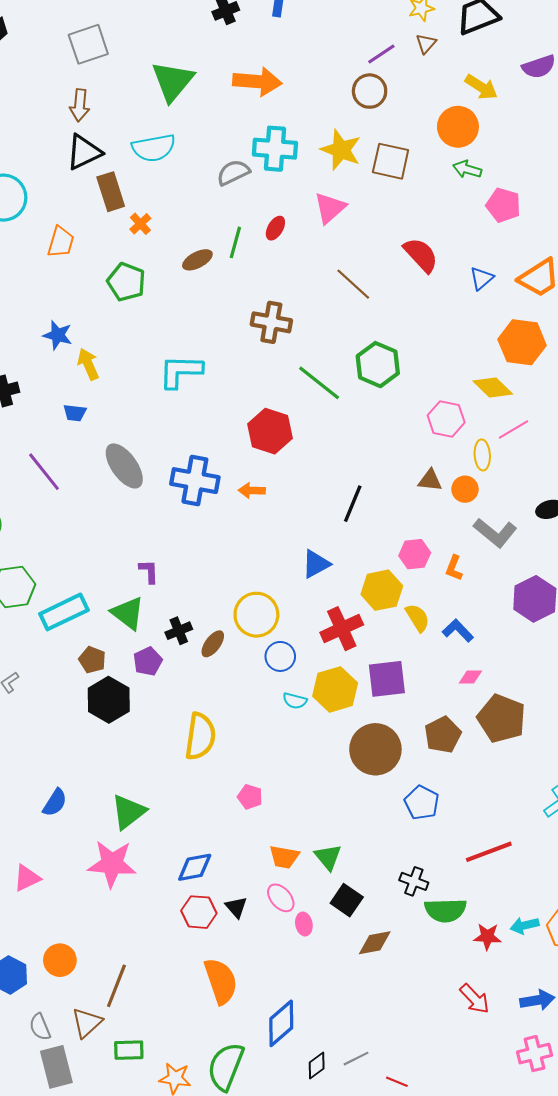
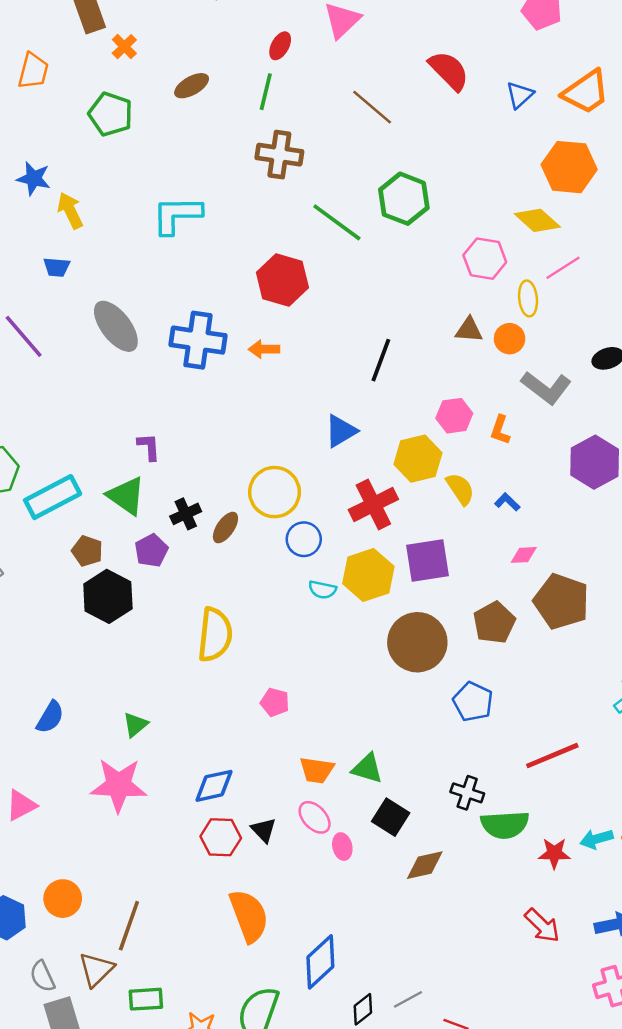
green line: (235, 242) -> (266, 92), moved
blue L-shape: (458, 631) -> (507, 502), size x0.7
green triangle: (128, 812) -> (135, 725), size x0.6
green triangle: (328, 857) -> (367, 768), turned -32

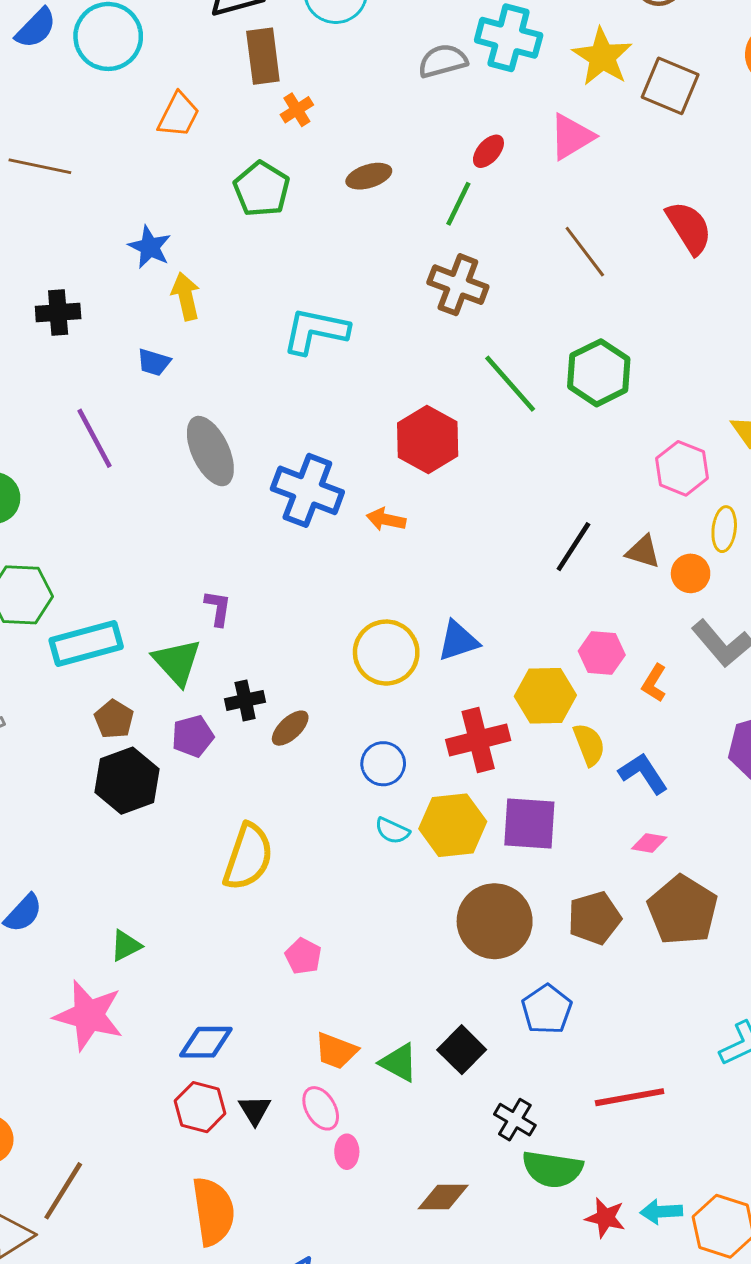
black line: (381, 360) -> (573, 547), moved
yellow circle: (275, 492) -> (386, 653), moved
blue L-shape: (507, 502) -> (643, 773), size x1.6
black square: (391, 817) -> (462, 1050), moved

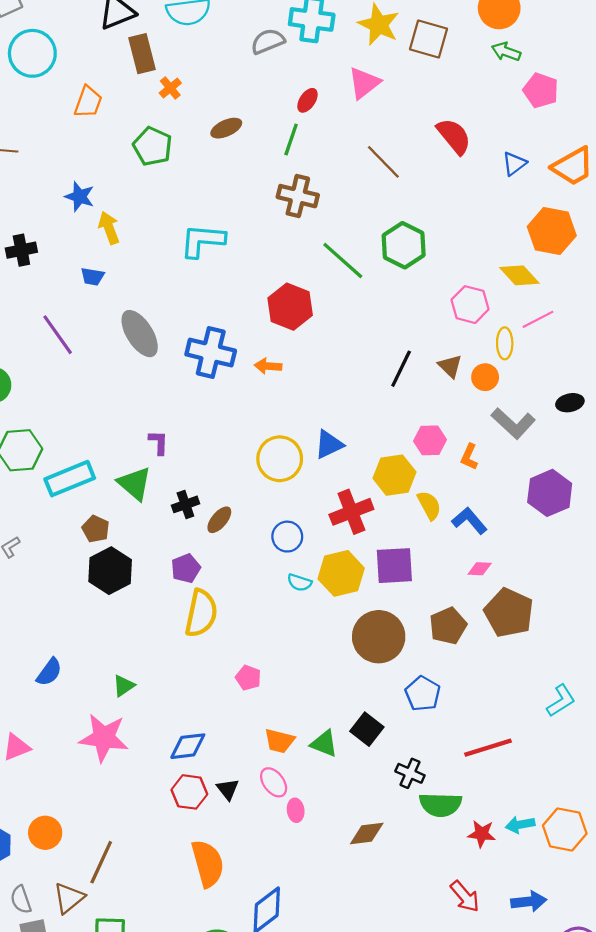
brown triangle: (643, 552) -> (450, 366), turned 35
purple pentagon: (193, 736) -> (186, 568), moved

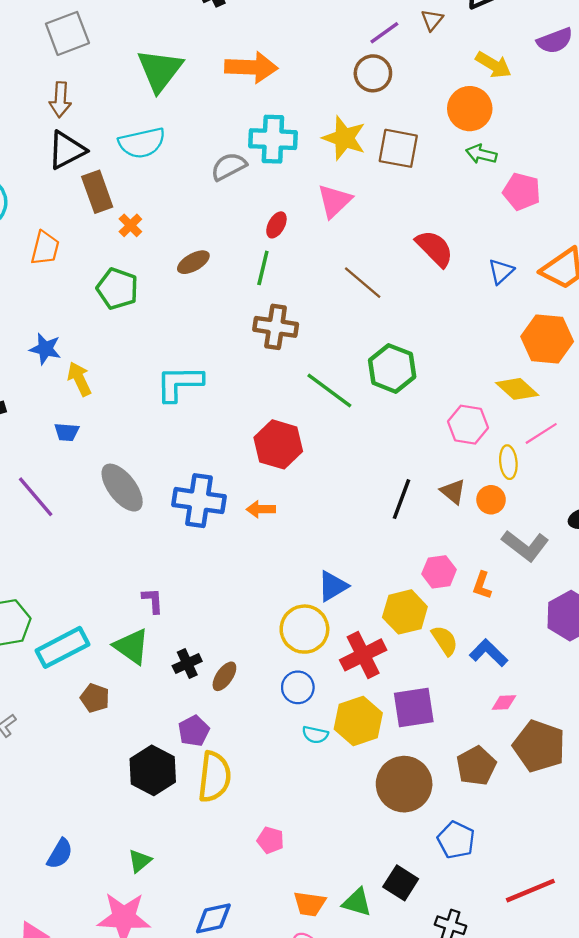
yellow circle: (280, 459) -> (304, 629), moved
black hexagon: (110, 571) -> (153, 770), moved

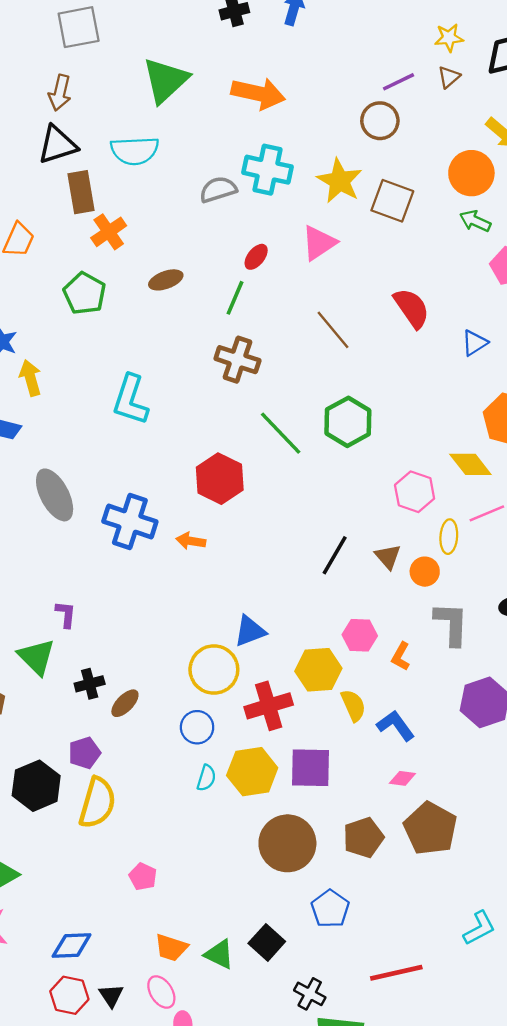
orange cross: (130, 225) -> (109, 232), size x1.4
cyan L-shape: (179, 383) -> (131, 400), turned -81
gray L-shape: (525, 546) -> (451, 624), turned -135
cyan semicircle: (315, 735) -> (206, 778), turned -95

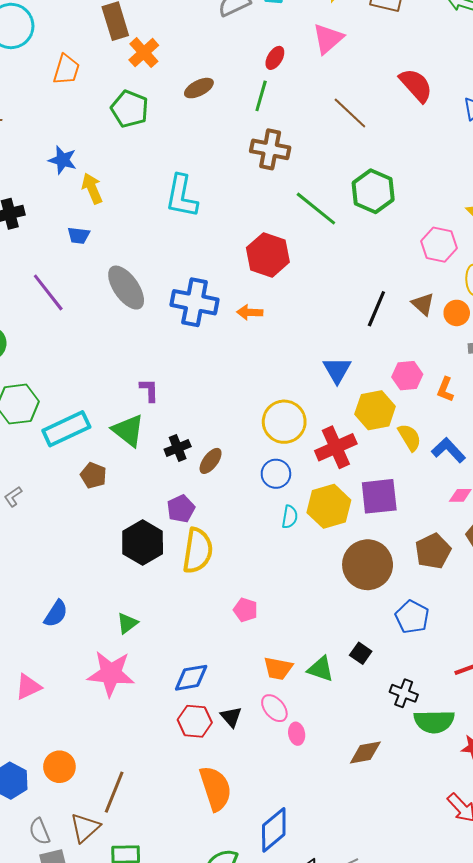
blue triangle: (250, 631) -> (337, 370), moved, turned -32
black square: (267, 942) -> (361, 653), size x0.7

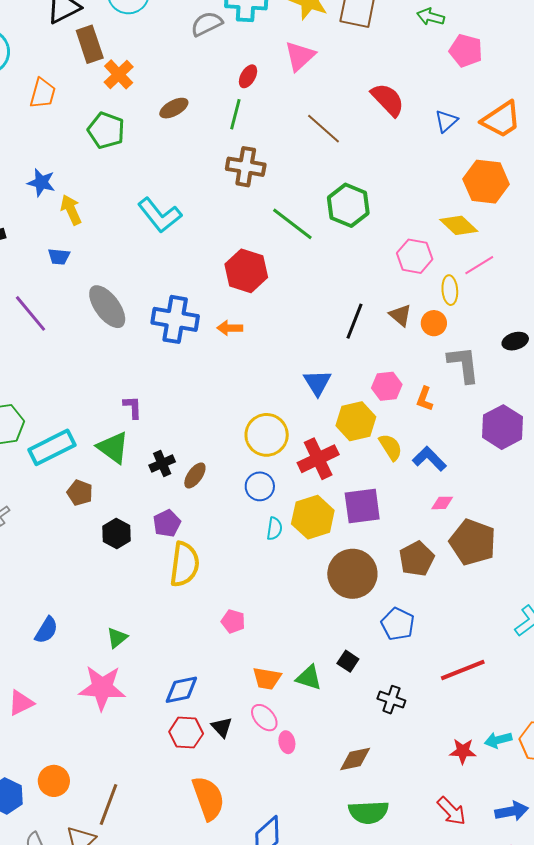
cyan L-shape: (182, 196) -> (160, 215), turned -48
black hexagon: (143, 543) -> (116, 534), moved, size x0.7
green semicircle: (434, 722) -> (368, 812), moved

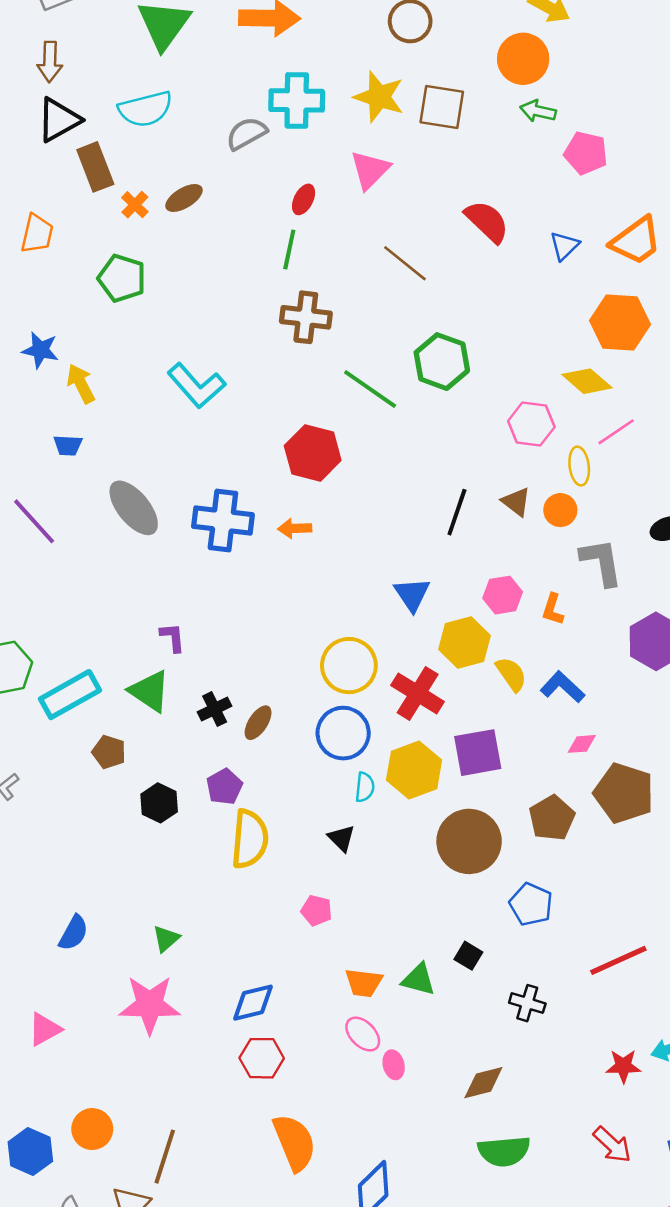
orange cross: (119, 74) -> (135, 205), size x0.7
brown ellipse: (174, 108) -> (184, 198), moved
red cross: (318, 459) -> (418, 694), turned -30
blue circle: (260, 486) -> (343, 733), size x1.4
black triangle: (222, 727) -> (341, 838), moved

